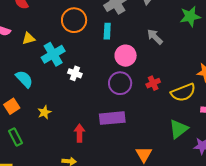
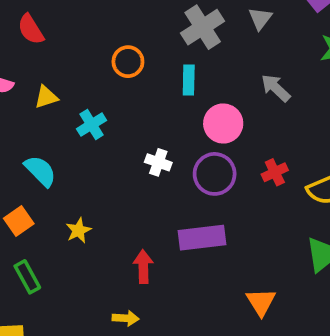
orange circle: (74, 20) -> (128, 62), size x0.7
cyan cross: (53, 54) -> (92, 125), size x0.7
white cross: (75, 73) -> (158, 162), moved

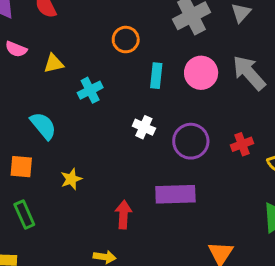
cyan rectangle: (189, 80) -> (156, 76), moved
gray arrow: (276, 88) -> (249, 73), size x1.4
pink circle: (223, 123) -> (201, 73), moved
orange square: (19, 221) -> (21, 167), turned 35

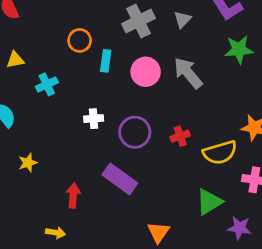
cyan rectangle: (156, 76) -> (106, 61), moved
white cross: (144, 127) -> (94, 119), turned -30
purple rectangle: (175, 194) -> (120, 179), turned 36

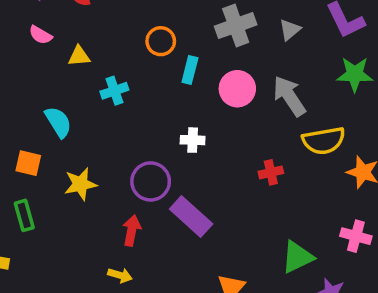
white cross: (94, 119) -> (193, 140), moved
purple circle: (135, 132) -> (151, 181), moved
yellow semicircle: (220, 152) -> (324, 141), moved
yellow star: (28, 163) -> (80, 184), size x1.4
yellow arrow: (56, 233) -> (120, 275), moved

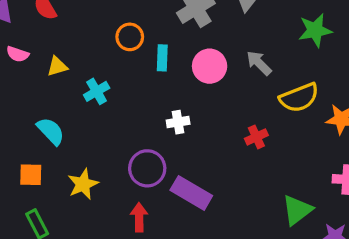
gray arrow: (289, 96) -> (259, 63), size x0.7

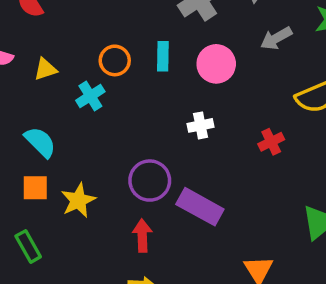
orange circle: (130, 37) -> (115, 60), moved
gray arrow: (259, 63) -> (276, 38), moved, turned -72
white cross: (178, 122) -> (201, 125), moved
orange square: (31, 175) -> (35, 188), moved

